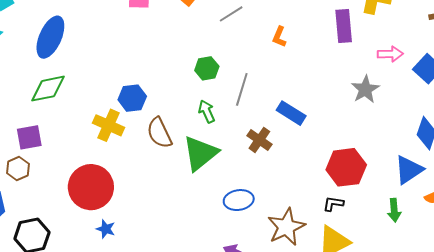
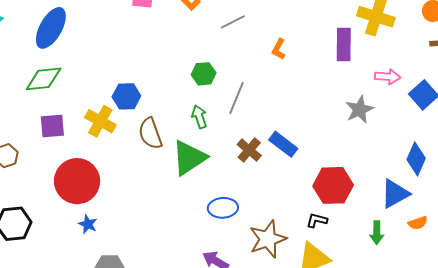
blue rectangle: (291, 113) -> (283, 144), moved
purple square: (29, 137) -> (52, 126), moved

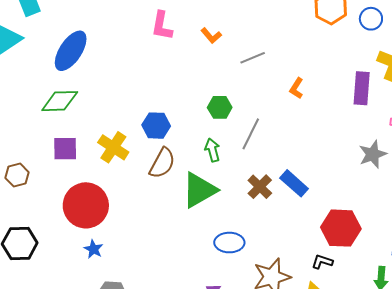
blue hexagon: (126, 96) -> (156, 126), moved
brown semicircle: (150, 133) -> (162, 163), turned -136

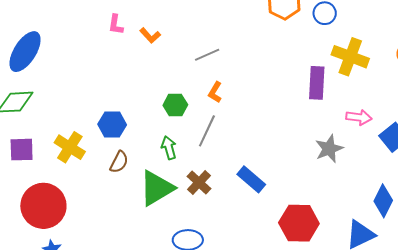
pink L-shape: (162, 26) -> (116, 25), size x0.7
orange L-shape: (211, 36) -> (150, 36), moved
orange L-shape: (296, 88) -> (215, 92), moved
brown semicircle: (162, 163) -> (119, 162), size x0.7
brown cross: (260, 187) -> (199, 182), moved

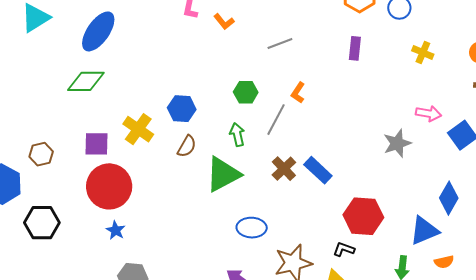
yellow cross: (350, 57) -> (423, 53), size x0.6
purple rectangle: (317, 83) -> (355, 48), moved, size x0.7
orange L-shape: (215, 92) -> (298, 93), moved
purple square: (22, 150) -> (96, 144), moved
brown cross: (199, 182) -> (284, 169), moved

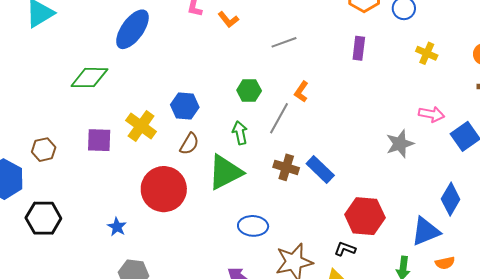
blue ellipse: (98, 31) -> (132, 29), moved
brown cross: (284, 169) -> (286, 167), turned -30
red circle: (109, 186) -> (164, 189), moved

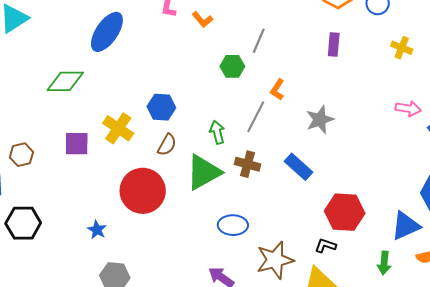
gray line: (284, 42) -> (259, 41), turned -45
green hexagon: (249, 91) -> (232, 66), moved
gray star: (400, 144) -> (320, 120), moved
brown cross: (286, 167) -> (248, 164), moved

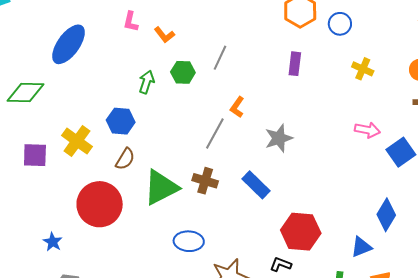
green hexagon: (232, 66) -> (183, 72), moved
green arrow: (217, 132) -> (147, 82), moved, turned 30
blue triangle: (406, 226) -> (361, 247), size x0.7

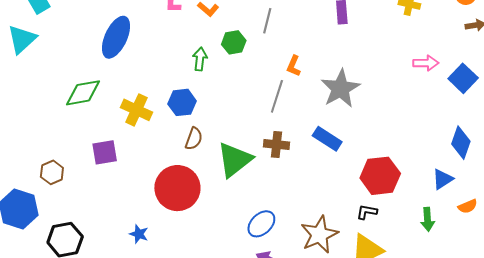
gray star: (279, 138) -> (340, 89), size x1.4
yellow cross: (77, 141) -> (137, 110), moved
blue ellipse: (189, 241) -> (261, 224), moved, turned -36

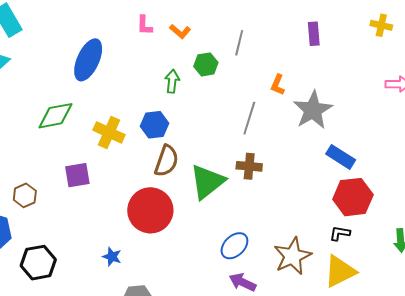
orange L-shape: (294, 66) -> (278, 85), moved
brown semicircle: (194, 139) -> (166, 161), size x1.4
blue rectangle: (327, 139) -> (341, 157), moved

